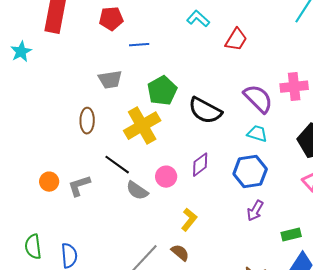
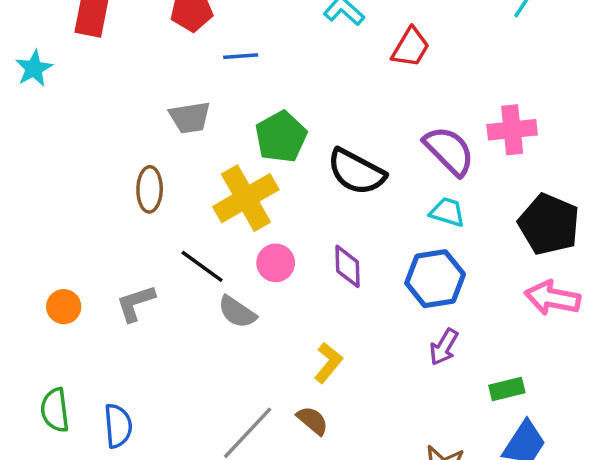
purple diamond: (200, 165) -> (347, 266), turned -55
pink circle: (166, 177) -> (276, 263), moved
orange circle: (49, 182) -> (64, 307), moved

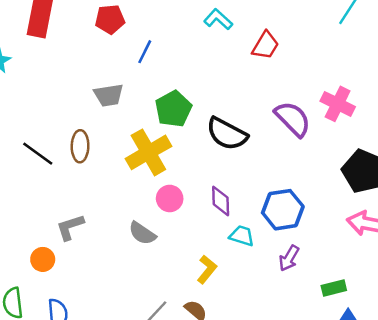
blue line: (241, 56) -> (145, 52), turned -60
pink cross: (512, 130) -> (338, 104), turned 32
cyan trapezoid: (447, 212) -> (242, 236), moved
black line: (202, 266) -> (38, 154), moved
orange circle: (64, 307) -> (43, 259), moved

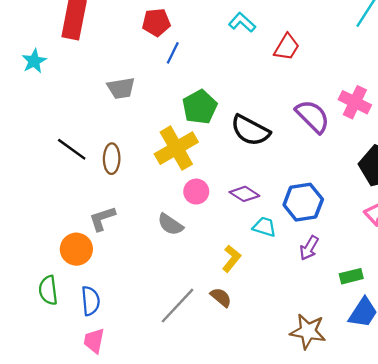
red pentagon: (110, 19) -> (156, 22), moved
gray trapezoid: (109, 95) -> (121, 88), moved
brown ellipse: (80, 146) -> (112, 159), moved
purple diamond: (221, 201) -> (244, 194), turned -56
orange circle: (43, 259) -> (76, 249), size x1.4

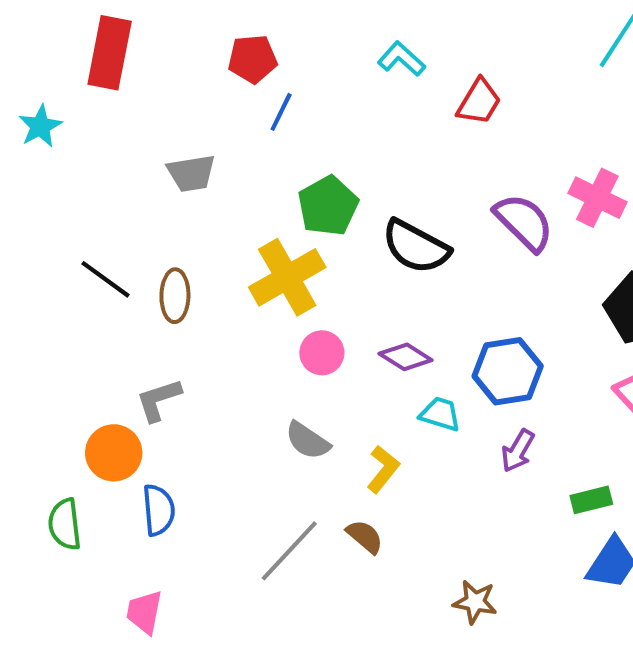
gray semicircle: (170, 224) -> (308, 441), moved
blue semicircle: (90, 301) -> (159, 510), moved
brown star: (308, 331) -> (475, 602), moved, size x0.7

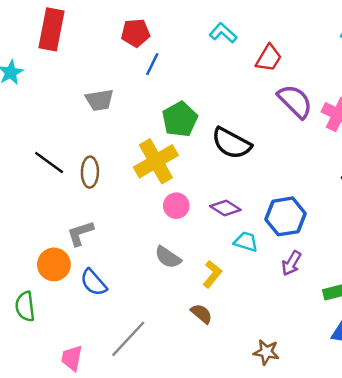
purple semicircle: (524, 222) -> (295, 101), moved
blue semicircle: (159, 510) -> (93, 282), moved, turned 144
gray line: (289, 551) -> (128, 339), moved

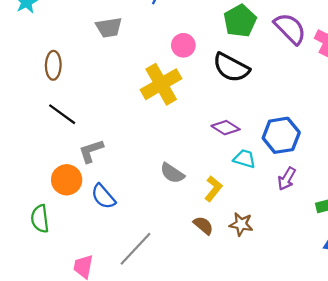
green pentagon: (180, 119) -> (240, 21), moved
black line: (49, 162) -> (62, 114), moved
brown ellipse: (90, 172) -> (53, 65), moved
pink circle: (176, 206) -> (183, 45), moved
brown star: (266, 352) -> (241, 224), moved

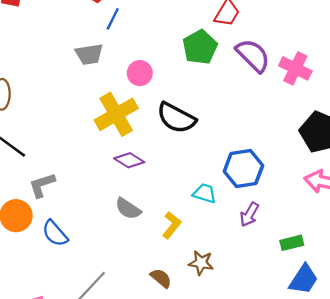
gray trapezoid: (109, 28) -> (89, 54), moved
black semicircle: (231, 68) -> (176, 118), moved
purple diamond: (226, 128) -> (129, 160), moved
brown semicircle: (203, 225) -> (161, 278), moved

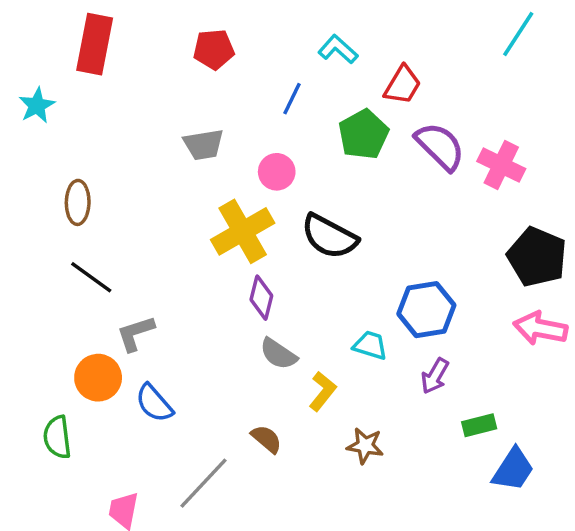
blue line: (113, 19) -> (292, 99), moved
purple diamond: (129, 160) -> (261, 298), turned 72
gray semicircle: (128, 209) -> (278, 354), moved
green rectangle: (292, 243) -> (479, 425), moved
brown semicircle: (161, 278) -> (266, 439), moved

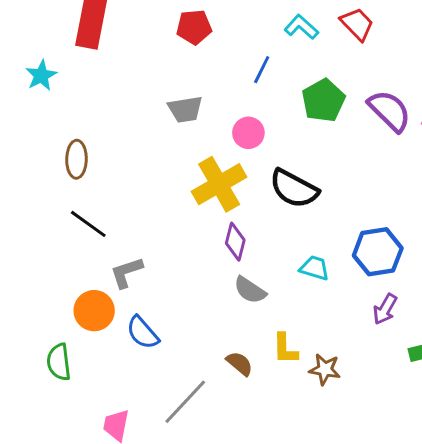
red trapezoid: (403, 85) -> (357, 24), moved, turned -75
cyan trapezoid: (370, 345) -> (315, 268), moved
yellow L-shape: (323, 391) -> (285, 349), moved, turned 140

